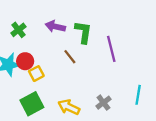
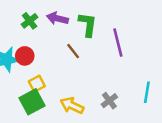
green cross: (18, 30) -> (30, 21), moved
yellow square: (36, 74) -> (37, 84), moved

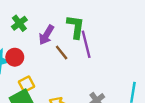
purple arrow: (57, 18) -> (46, 35), moved, turned -72
purple line: (118, 43) -> (86, 44), moved

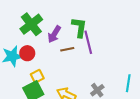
green cross: (19, 23) -> (31, 24), size x1.6
brown line: (62, 53) -> (67, 49), turned -64

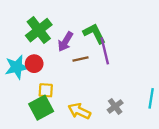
green L-shape: (79, 27) -> (94, 34), turned -35
yellow square: (37, 76) -> (46, 90), turned 32

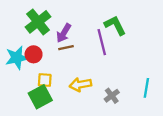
green L-shape: (94, 34) -> (115, 25), moved
brown line: (80, 59) -> (66, 48), moved
yellow arrow: (79, 111) -> (80, 85), moved, turned -35

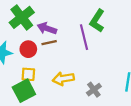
green L-shape: (115, 25) -> (97, 21), turned -120
purple arrow: (64, 33) -> (47, 28), turned 78
red circle: (34, 54) -> (28, 49), moved

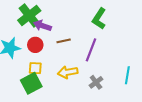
purple arrow: (47, 28) -> (42, 26), moved
purple line: (84, 37) -> (91, 50), moved, turned 35
brown line: (49, 43) -> (64, 41), moved

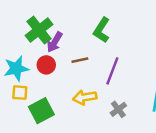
green L-shape: (99, 19) -> (102, 30), moved
purple arrow: (42, 26) -> (55, 42), turned -78
yellow square: (35, 68) -> (20, 93), moved

